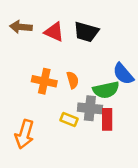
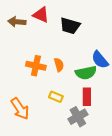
red triangle: (54, 32) -> (41, 15), moved
gray cross: (90, 108) -> (78, 117), moved, turned -36
orange arrow: (25, 134) -> (20, 109), turned -50

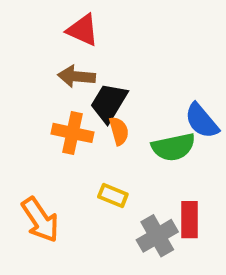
brown arrow: (17, 22) -> (77, 76), moved
black trapezoid: (70, 26) -> (109, 103), moved, turned 105
red rectangle: (87, 97) -> (190, 220), moved

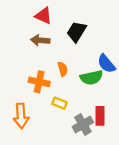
black trapezoid: (109, 103) -> (77, 32), moved
orange cross: (73, 133) -> (39, 82), moved
orange arrow: (40, 220) -> (21, 116), turned 30

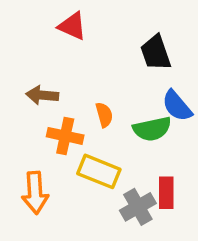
black trapezoid: (77, 32) -> (156, 53), moved, turned -50
brown arrow: (40, 40) -> (42, 95), moved
yellow rectangle: (59, 103) -> (99, 171), size x1.6

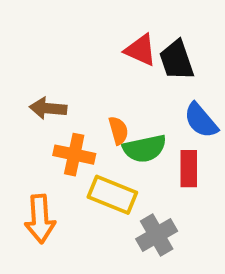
red triangle: (72, 26) -> (141, 50), moved
green semicircle: (152, 129) -> (145, 149), moved
red rectangle: (166, 193) -> (189, 169), moved

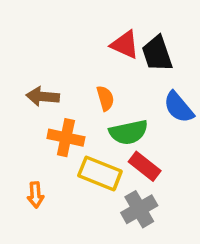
orange semicircle: (118, 130) -> (105, 98), moved
red rectangle: (189, 169) -> (145, 166), moved, turned -52
orange arrow: (40, 219) -> (35, 195), size x0.6

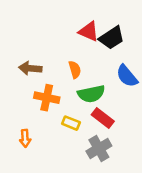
black trapezoid: (157, 54) -> (112, 38), turned -104
yellow rectangle: (100, 173) -> (71, 123), size x0.6

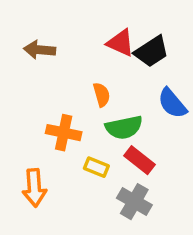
brown arrow: (30, 68) -> (39, 50), moved
orange arrow: (25, 138) -> (34, 188), size x1.5
gray cross: (99, 149) -> (134, 202), turned -30

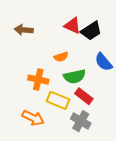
orange semicircle: (102, 95) -> (61, 57), turned 88
yellow rectangle: (96, 167) -> (58, 100), size x1.5
orange arrow: (34, 188) -> (33, 118), moved, turned -60

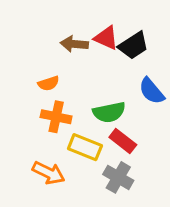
brown arrow: (24, 30) -> (74, 44), moved
orange semicircle: (61, 57) -> (49, 83), moved

